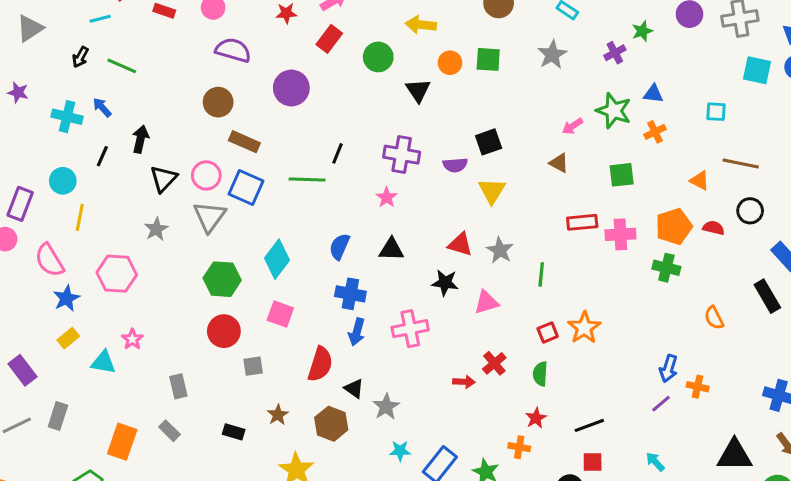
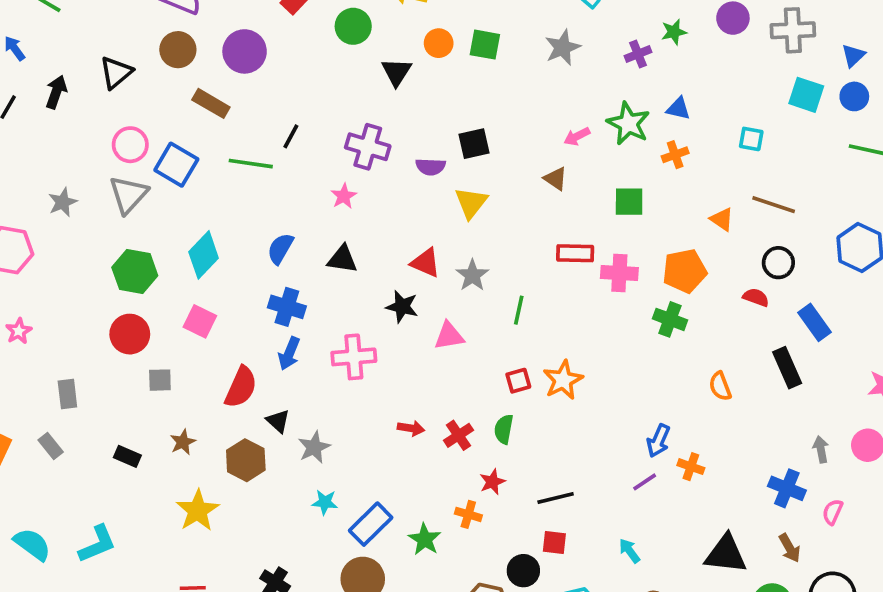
brown circle: (218, 102) -> (178, 50), moved
brown rectangle: (244, 142) -> (211, 103), moved
black triangle: (164, 179) -> (116, 73), moved
red semicircle: (714, 228) -> (756, 297), moved
red cross: (494, 363) -> (458, 435), moved

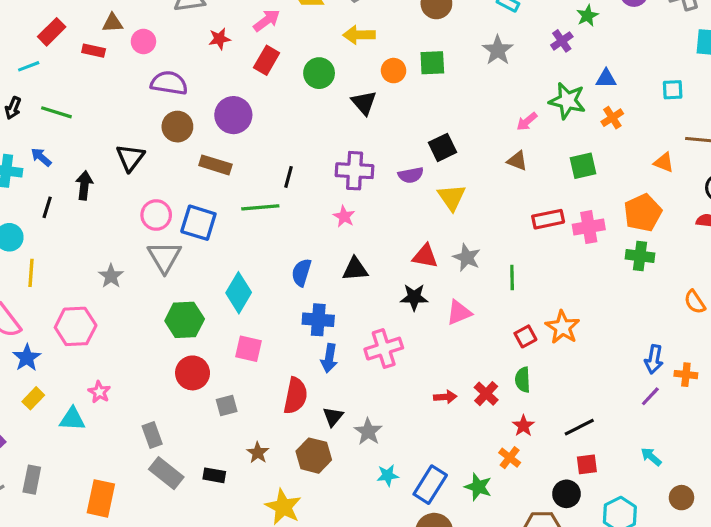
black triangle: (278, 421) -> (333, 417), turned 40
gray rectangle: (51, 446) -> (166, 473), moved, size x1.5
orange cross: (468, 514) -> (510, 458), turned 35

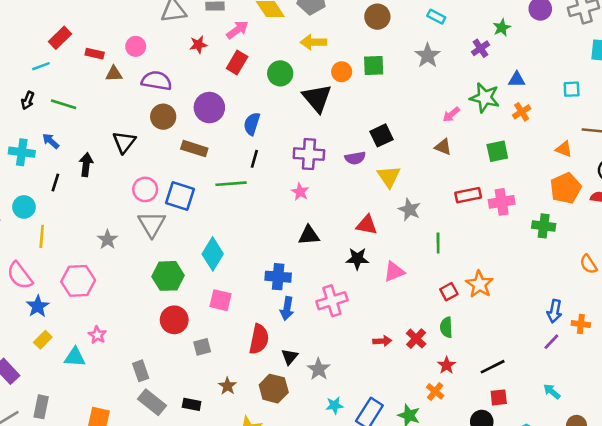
brown triangle: (113, 23) -> (114, 74), moved
black triangle: (364, 103) -> (317, 98), size x1.4
orange pentagon: (643, 213) -> (566, 188), moved
gray star: (467, 258) -> (409, 210), moved
blue semicircle: (301, 272) -> (252, 124), moved

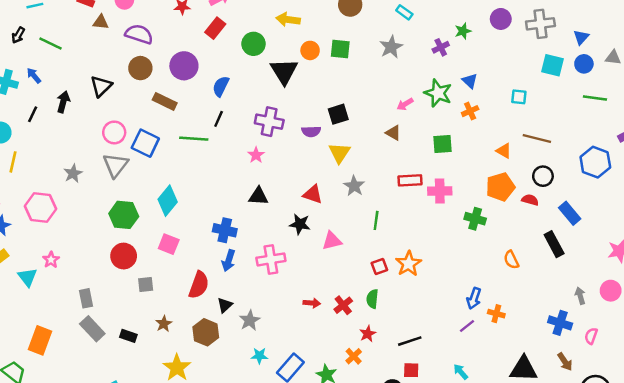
blue triangle: (517, 80) -> (470, 81), turned 35
cyan triangle: (75, 357) -> (27, 277), turned 40

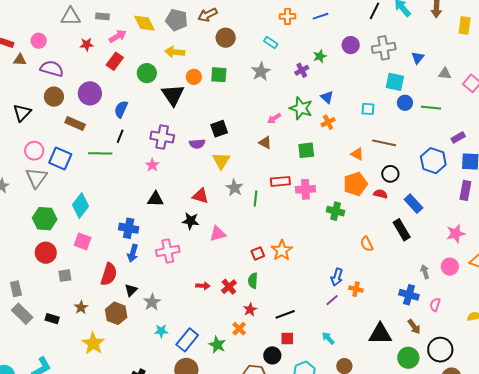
blue circle: (584, 64) -> (405, 103), moved
green line: (376, 220) -> (255, 199), moved

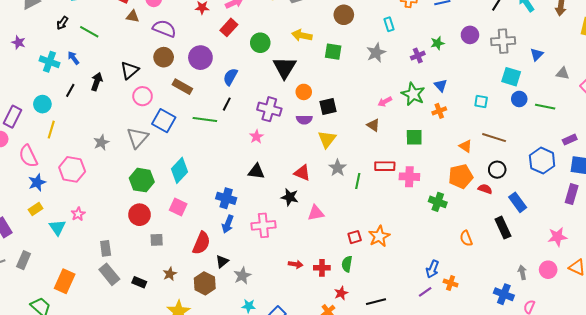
cyan rectangle: (271, 42) -> (389, 24), turned 32
yellow arrow: (175, 52) -> (302, 35), moved
orange circle: (194, 77) -> (304, 92), moved
pink circle: (34, 151) -> (143, 96), moved
red cross: (229, 287) -> (322, 268), turned 35

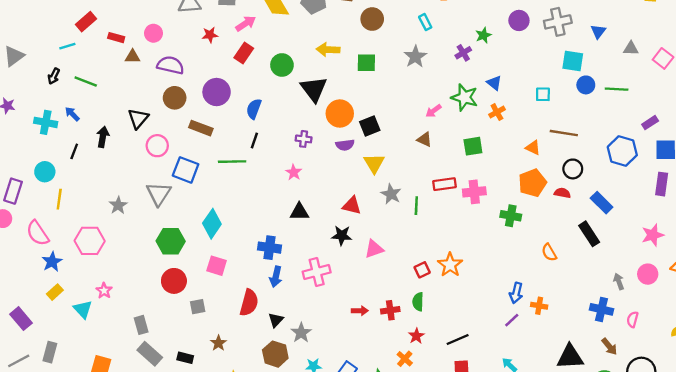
orange circle: (304, 92) -> (340, 114), size x1.5
purple cross: (269, 109) -> (304, 139), size x0.6
brown hexagon: (205, 283) -> (275, 354), moved

